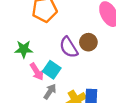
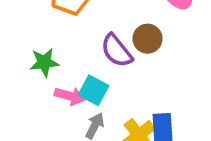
pink arrow: (37, 72) -> (70, 96), turned -36

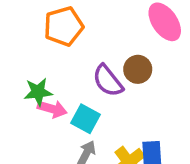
pink arrow: (70, 96) -> (52, 109), moved

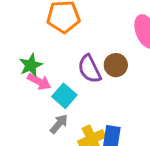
green star: (38, 92) -> (31, 65), turned -30

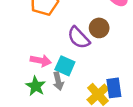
green star: (31, 65) -> (36, 86), moved
gray arrow: (59, 124) -> (58, 81), moved, turned 144

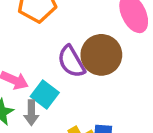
brown circle: (99, 28) -> (101, 55), size x1.5

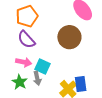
purple semicircle: (71, 62) -> (26, 40), moved

